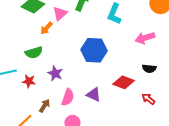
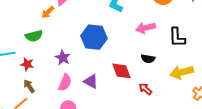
purple star: (55, 73) -> (63, 58), moved
red diamond: (124, 82) -> (122, 71), turned 45
brown arrow: (45, 106) -> (29, 86), moved, turned -72

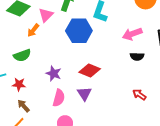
blue hexagon: (94, 37) -> (79, 31), moved
black semicircle: (148, 59) -> (137, 56), moved
red diamond: (122, 71) -> (90, 70), moved, turned -40
purple triangle: (91, 81) -> (84, 94), turned 35

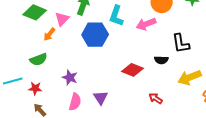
pink arrow: (132, 34) -> (146, 24), moved
black semicircle: (137, 56) -> (161, 60), moved
red diamond: (90, 70) -> (133, 70), moved

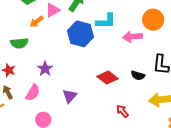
cyan L-shape: (116, 16) -> (106, 21), turned -125
pink semicircle: (75, 102) -> (33, 93), moved

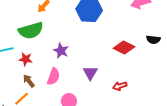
green semicircle: (19, 43) -> (31, 30), size x1.4
red arrow: (122, 111) -> (120, 86), moved, turned -56

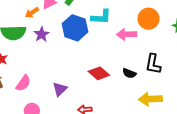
purple star: (61, 51) -> (41, 34), moved

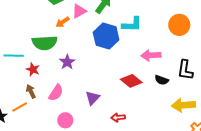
purple star: (41, 34) -> (67, 62), moved
pink arrow: (127, 34) -> (151, 55), moved

